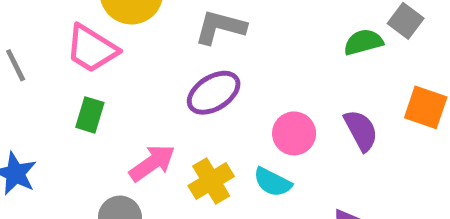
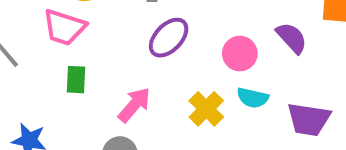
yellow cross: (211, 181) -> (206, 109), moved
cyan semicircle: (273, 182) -> (253, 98), moved

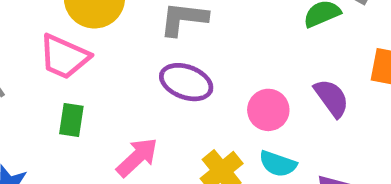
purple ellipse: (169, 38) -> (186, 82), turned 60

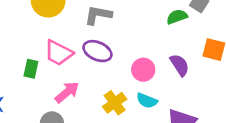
pink trapezoid: (64, 57) -> (59, 53), moved

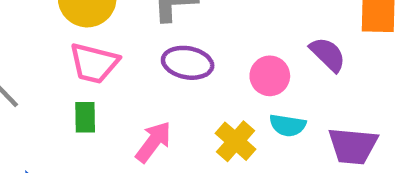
pink trapezoid: (59, 53) -> (94, 63), moved

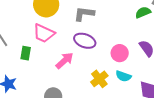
green rectangle: (85, 117) -> (26, 53), moved
pink arrow: (153, 142) -> (65, 61), moved

